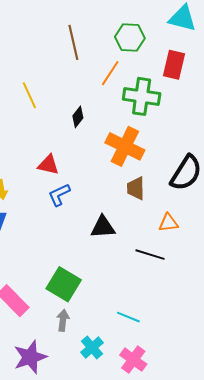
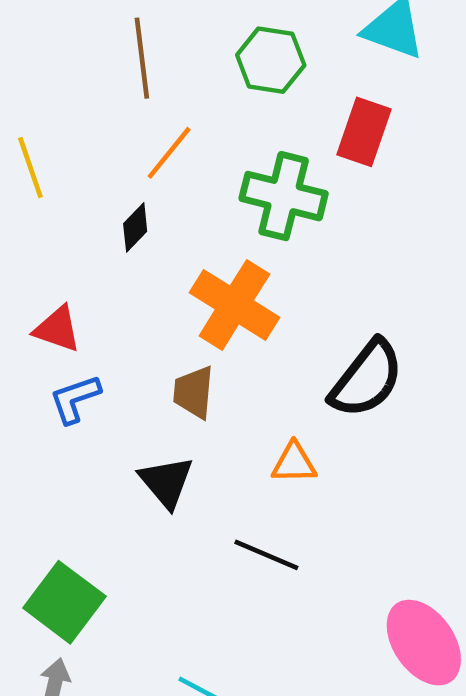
orange line: (110, 73) -> (169, 153), moved
brown trapezoid: (136, 188) -> (194, 392), moved
orange triangle: (168, 223) -> (294, 463), moved
black triangle: (103, 227) -> (166, 482), turned 48

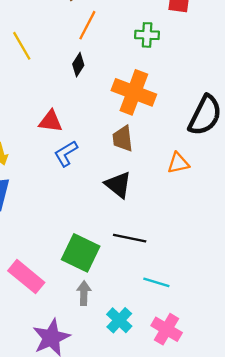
green cross: (284, 196) -> (147, 35), size x0.6
black line: (266, 555) -> (130, 238), moved

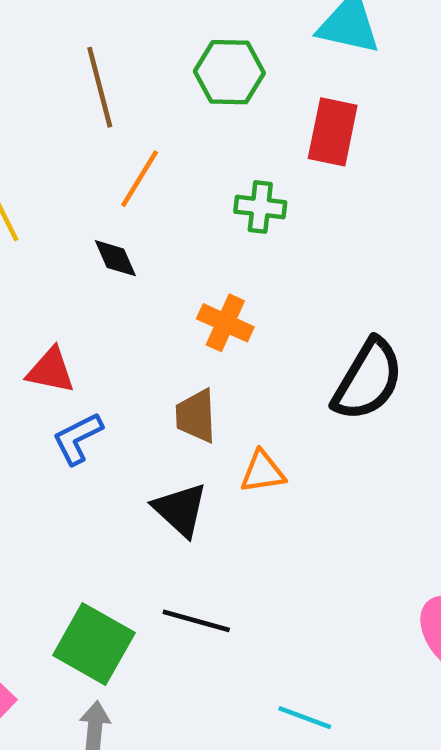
black diamond: (78, 65) -> (115, 258), turned -60
orange cross: (134, 92) -> (225, 323), size x0.6
orange triangle: (178, 163) -> (263, 472), moved
cyan line: (156, 282) -> (305, 718), moved

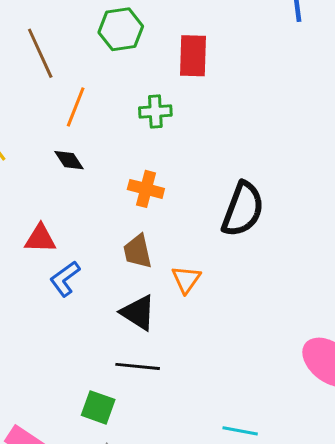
orange triangle: (263, 472) -> (186, 279), turned -36
black line: (196, 621) -> (138, 366), moved
green square: (94, 644) -> (98, 407), size x0.7

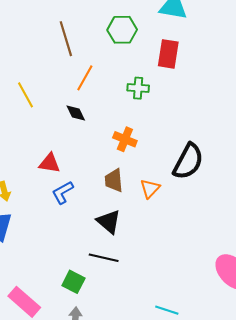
orange triangle: (186, 279) -> (150, 189), moved

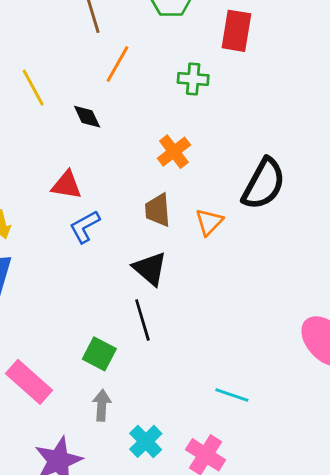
black diamond: (76, 113) -> (87, 117), moved
orange cross: (125, 139) -> (174, 152), turned 30
black line: (104, 258) -> (142, 320), turned 60

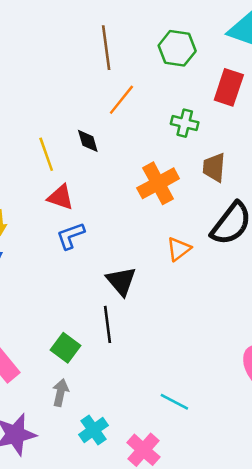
yellow line: (33, 88) -> (46, 154), moved
orange cross: (174, 152) -> (158, 183), size x1.4
brown trapezoid: (158, 210) -> (214, 167), moved

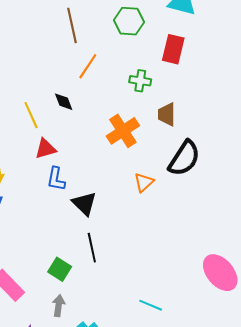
red triangle: (61, 197) -> (45, 149), turned -30
blue L-shape: (71, 236) -> (56, 179), turned -55
black triangle: (121, 281) -> (84, 204), moved

